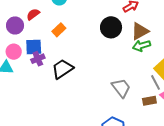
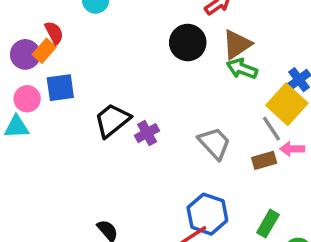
red semicircle: (33, 14) -> (54, 33), turned 104
orange rectangle: (59, 30) -> (44, 51), moved
green arrow: (141, 46) -> (242, 69), turned 42
purple cross: (38, 59) -> (147, 133), moved

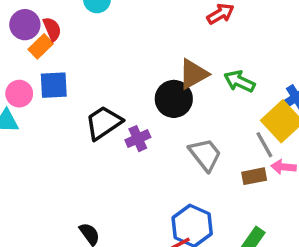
black circle: (188, 43) -> (174, 99), moved
brown triangle: (237, 44) -> (193, 74), moved
purple circle: (25, 54) -> (25, 25), moved

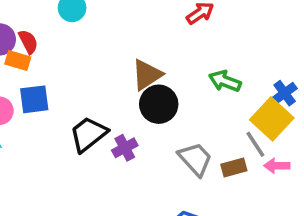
orange rectangle: (41, 46) -> (18, 60), turned 65
brown triangle: (193, 74) -> (147, 75), moved
brown rectangle: (254, 176) -> (234, 168), moved

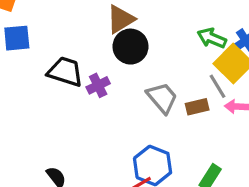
green arrow: (225, 81) -> (212, 38), moved
black trapezoid: (88, 134) -> (65, 72), turned 54

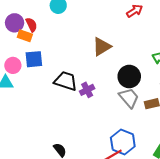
black circle: (130, 47) -> (129, 77), moved

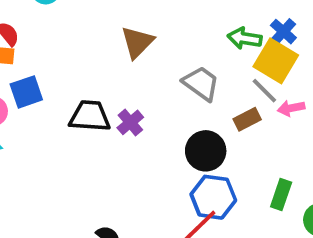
black circle: (129, 77) -> (206, 151), moved
gray trapezoid: (129, 98) -> (201, 83), moved

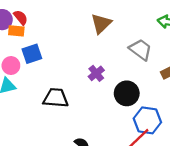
black trapezoid: (90, 116) -> (56, 98), moved
black circle: (206, 151) -> (127, 93), moved

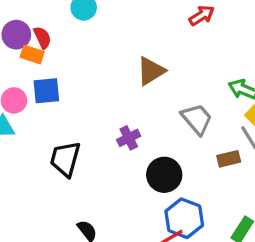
black trapezoid: (56, 98) -> (65, 159), turned -92

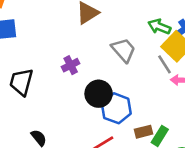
brown rectangle: (229, 159) -> (144, 132), moved
blue hexagon: (184, 218) -> (116, 108), moved

